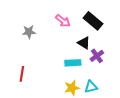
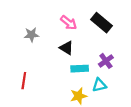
black triangle: (84, 43) -> (66, 48), moved
cyan triangle: (91, 87) -> (99, 85), moved

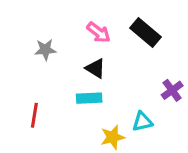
purple cross: (106, 61) -> (172, 90), moved
cyan rectangle: (80, 69) -> (89, 98), moved

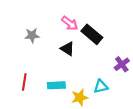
black rectangle: (145, 32) -> (92, 34), moved
cyan rectangle: (89, 98) -> (56, 85), moved

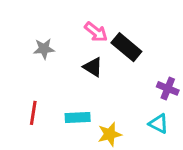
purple cross: (122, 64) -> (168, 88), turned -32
cyan triangle: (101, 86) -> (159, 124), moved, turned 40

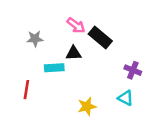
black triangle: (93, 67) -> (74, 53), turned -35
cyan rectangle: (78, 117) -> (54, 68), moved

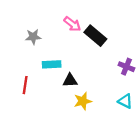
black triangle: (74, 53) -> (70, 80), moved
cyan triangle: (126, 98) -> (125, 101), moved

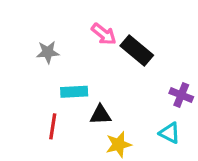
red line: (25, 85) -> (53, 126), moved
cyan triangle: (125, 101) -> (170, 133), moved

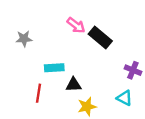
gray star: (48, 52) -> (24, 39), moved

